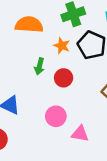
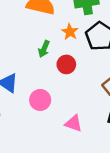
pink circle: (56, 116) -> (40, 100), moved

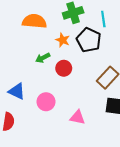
green arrow: (44, 49) -> (43, 58), turned 48

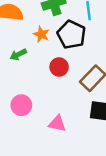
red circle: (64, 68) -> (59, 67), moved

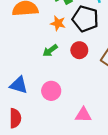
green arrow: (18, 55) -> (50, 50), moved
pink triangle: (57, 124) -> (83, 115), moved

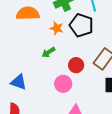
red circle: (79, 50) -> (76, 65), moved
pink circle: (51, 91) -> (63, 84), moved

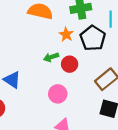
red circle: (76, 65) -> (70, 64), moved

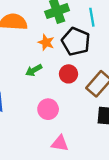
red circle: (70, 64) -> (68, 74), moved

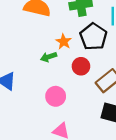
orange star: (46, 42) -> (64, 42), moved

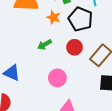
orange star: (64, 42) -> (54, 17), moved

